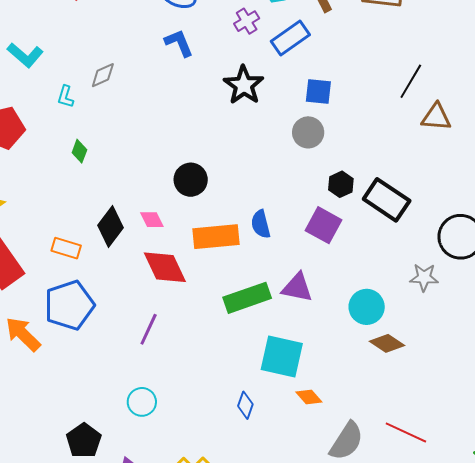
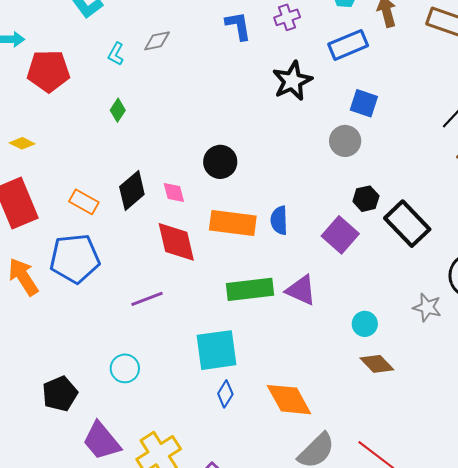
purple cross: (247, 21) -> (287, 17), moved
cyan circle: (367, 307) -> (365, 324), size x0.7
purple line: (149, 329) -> (147, 299), turned 32
cyan square: (282, 356) -> (216, 350), moved, turned -33
orange diamond: (309, 397) -> (289, 400), size x1.8

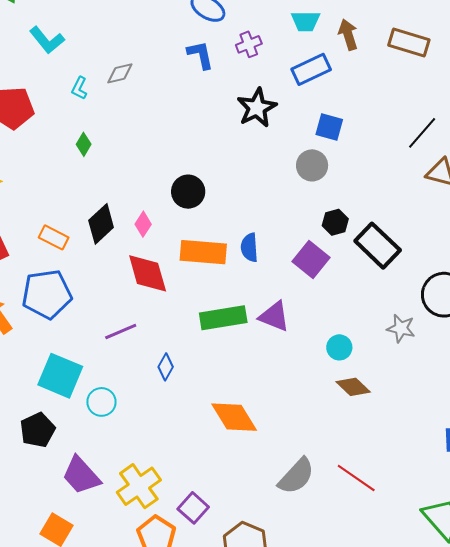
pink diamond: (174, 193) -> (143, 224), turned 50
cyan square: (216, 350) -> (60, 376), moved, turned 33
blue diamond: (225, 394) -> (166, 367), moved
orange diamond: (289, 400) -> (234, 417), moved

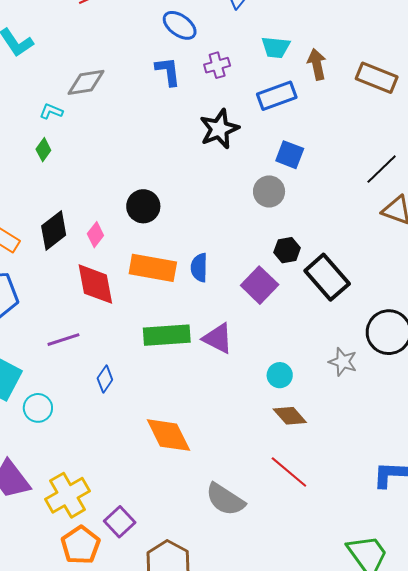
gray diamond: (120, 73) -> (86, 82), size x1.4
cyan L-shape: (79, 88) -> (51, 111), moved, turned 80
gray semicircle: (296, 476) -> (225, 499), turned 75
red line: (356, 478) -> (289, 472), moved

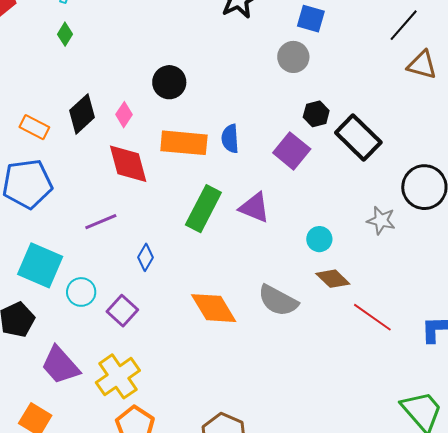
green rectangle: (167, 335) -> (203, 209), turned -54
red line: (289, 472) -> (372, 317), moved
gray semicircle: (225, 499) -> (278, 301), moved
purple square: (120, 522) -> (122, 311), moved

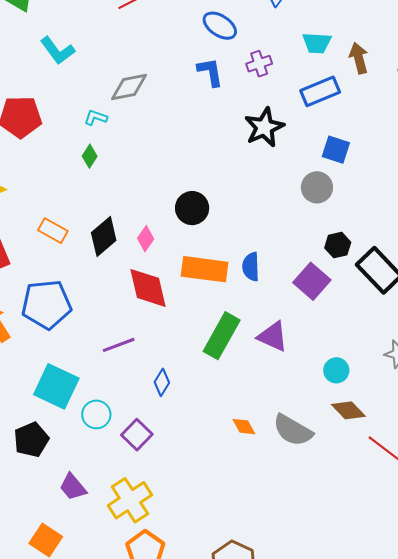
orange rectangle: (34, 127) -> (53, 231), moved
orange diamond: (214, 308) -> (244, 427), moved, size x0.5
purple trapezoid: (60, 365) -> (73, 487), size x0.7

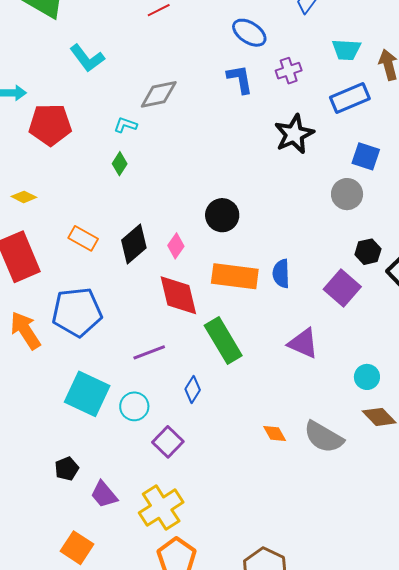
green rectangle: (222, 336) -> (223, 341), moved, turned -60
cyan circle: (96, 414) -> (134, 406), moved
black pentagon: (31, 440) -> (67, 469), moved, size x0.7

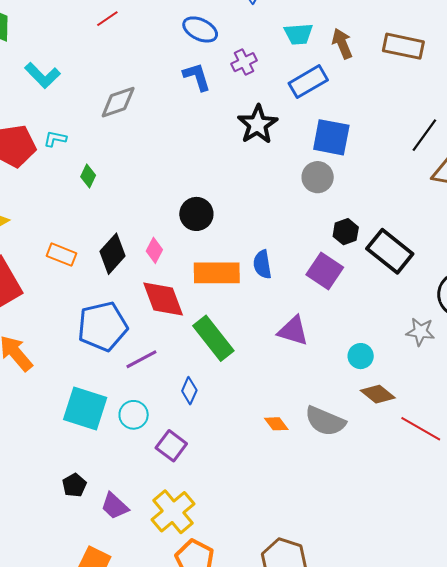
cyan L-shape: (125, 125) -> (55, 139), moved
blue square: (366, 156) -> (331, 137), size x1.4
blue pentagon: (77, 312) -> (103, 326), moved

